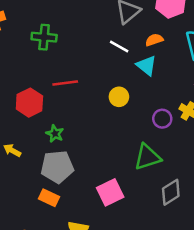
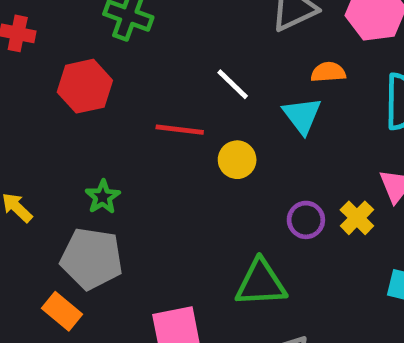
white line: (119, 46) -> (233, 84), moved
red line: (65, 83) -> (180, 130), moved
red hexagon: (29, 103) -> (85, 86), moved

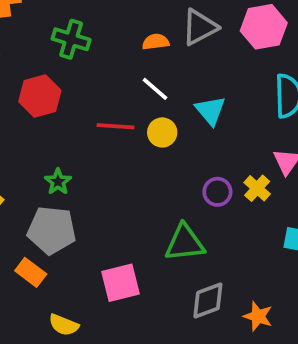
orange semicircle: (328, 72) -> (156, 42), moved
yellow circle: (237, 160) -> (162, 132), moved

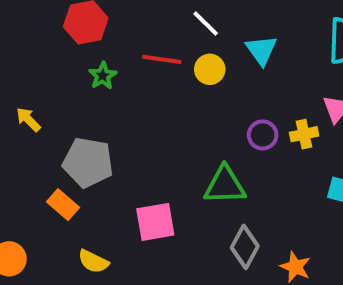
green star: (58, 182) -> (103, 76), moved
yellow cross: (257, 188) -> (304, 134), turned 32
gray diamond: (208, 300) -> (245, 247), turned -45

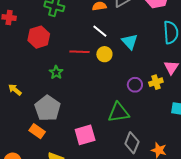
green star: (103, 76) -> (56, 72), moved
gray pentagon: (88, 162) -> (48, 108), turned 30

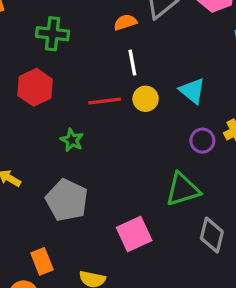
white line: (100, 31) -> (132, 63), turned 49
cyan triangle: (130, 42) -> (192, 91), moved
orange rectangle: (37, 131) -> (42, 261), moved, turned 42

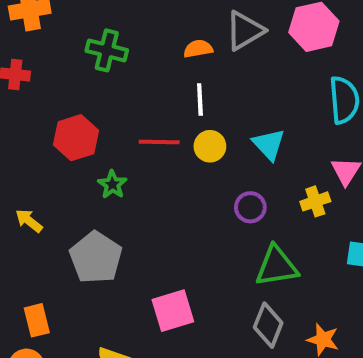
red hexagon: (35, 87) -> (76, 138), moved
purple circle: (202, 141) -> (250, 207), moved
green triangle: (183, 189) -> (277, 266), moved
orange rectangle: (42, 261) -> (37, 320), moved

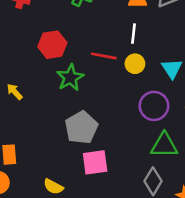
green star: (112, 184) -> (70, 78), size x1.5
purple circle: (250, 207) -> (154, 106), size x1.5
gray pentagon: (96, 258) -> (81, 128), moved

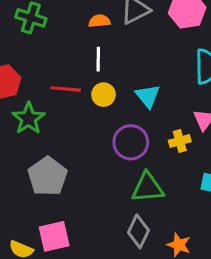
pink square: (95, 162) -> (54, 236), moved

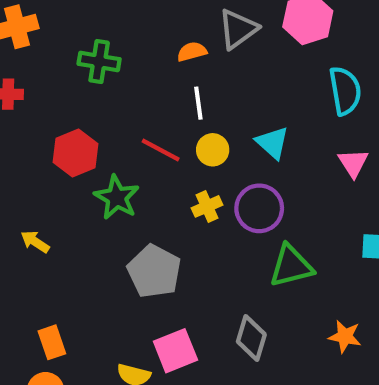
red line: (66, 89) -> (161, 150), turned 32
yellow cross: (180, 141) -> (207, 206), moved
gray diamond: (138, 231) -> (251, 338), moved

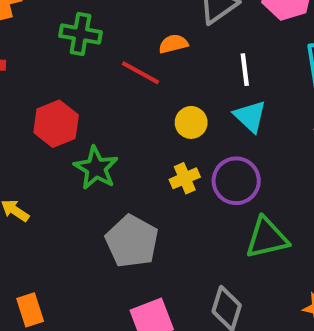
orange semicircle: (192, 52) -> (173, 44), moved
white line: (198, 103) -> (245, 70), moved
red line: (161, 150) -> (141, 73), moved

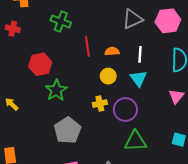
orange semicircle: (173, 44) -> (112, 51), moved
red line: (141, 73) -> (87, 46), turned 42

